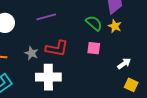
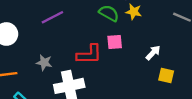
red L-shape: (57, 48) -> (89, 54), moved

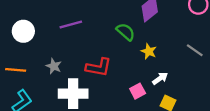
yellow star: (134, 12) -> (149, 51), moved
pink square: (115, 42) -> (138, 91), moved, turned -35

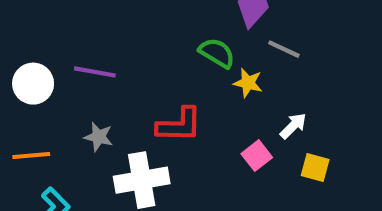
purple line: (71, 24) -> (95, 72), moved, turned 35
gray line: (195, 50) -> (284, 49), moved
yellow star: (149, 51) -> (248, 83), moved

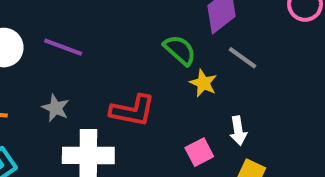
white arrow: (293, 126) -> (238, 131), turned 116

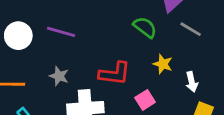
yellow star: (203, 83) -> (163, 64), moved
pink square: (199, 152) -> (145, 100), moved

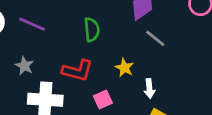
green semicircle: (145, 27) -> (92, 30), moved, turned 40

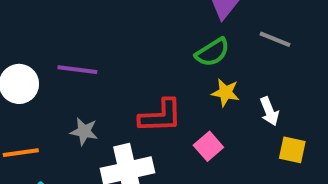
green semicircle: (92, 30) -> (212, 52), moved, turned 80
gray line: (155, 38) -> (275, 39), moved

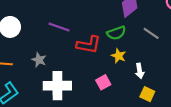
purple line: (77, 70) -> (59, 27), moved
red L-shape: (161, 116) -> (89, 45), moved

